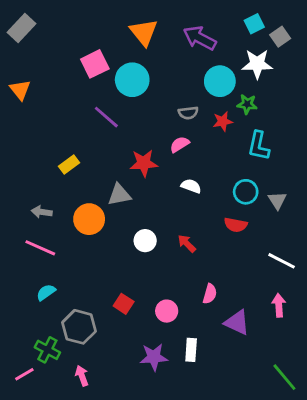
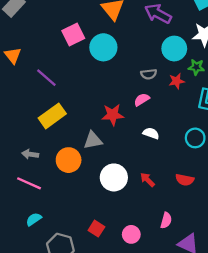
purple line: (106, 117) -> (46, 78), moved
yellow rectangle: (69, 164) -> (52, 116), size x1.6
red semicircle: (236, 225) -> (185, 180), moved
white circle: (145, 241) -> (114, 177), size x1.5

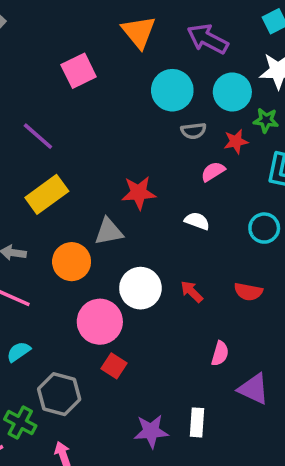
cyan circle: (103, 47) -> (172, 90), moved
pink semicircle: (142, 100) -> (213, 171), moved
pink circle: (131, 234) -> (100, 322), moved, size x1.6

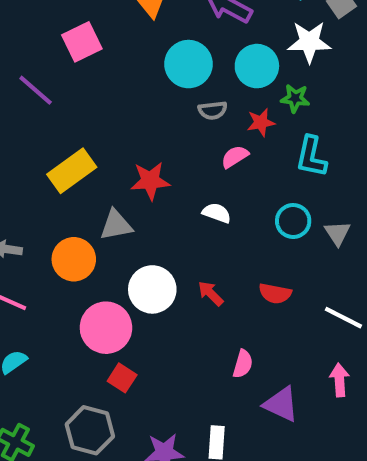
purple line: (38, 136) -> (36, 90), moved
yellow rectangle: (47, 194) -> (72, 171), moved
gray hexagon: (59, 394) -> (90, 430), moved

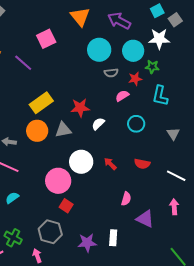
white semicircle: (217, 213) -> (98, 124), moved, turned -64
cyan circle: (293, 221) -> (136, 124), moved
orange circle: (74, 259) -> (37, 131), moved

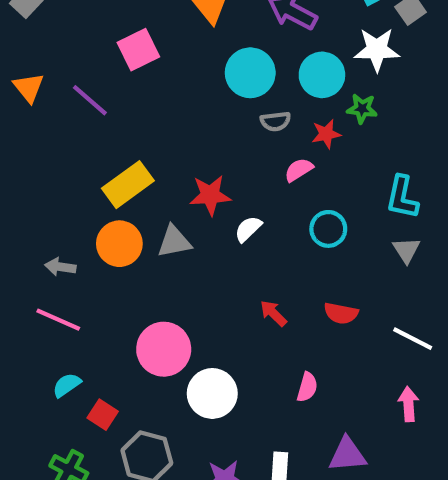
cyan L-shape: (160, 96) -> (402, 197), moved
white circle: (81, 162) -> (212, 393), moved
red square: (66, 206) -> (103, 415), moved
purple triangle: (145, 219) -> (347, 455), moved, turned -30

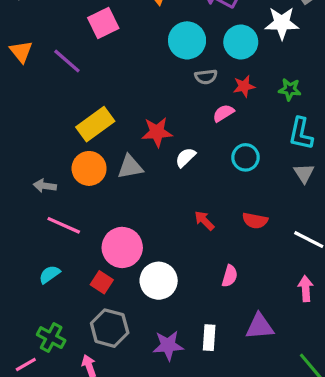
green star: (362, 109) -> (290, 89), moved
pink line: (58, 320) -> (64, 225), moved
red square: (103, 415) -> (102, 282), moved

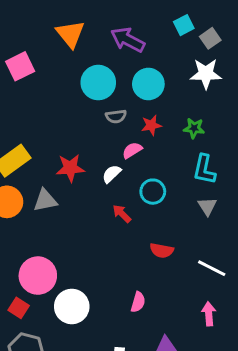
white star: (282, 23) -> (206, 74), moved
white semicircle: (185, 157) -> (112, 174), moved
red arrow: (204, 221) -> (122, 214), moved

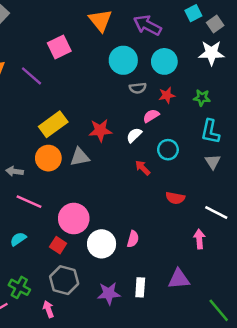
pink semicircle: (138, 302) -> (133, 239), moved
pink arrow: (209, 314) -> (199, 239), moved

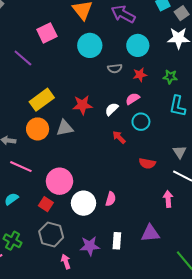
cyan circle: (123, 60) -> (90, 45), moved
pink semicircle: (151, 116) -> (133, 99), moved
gray triangle: (213, 162) -> (180, 152), moved
pink arrow: (48, 309) -> (66, 262), moved

